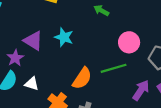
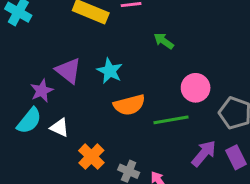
orange semicircle: (82, 78) -> (129, 105), moved, turned 35

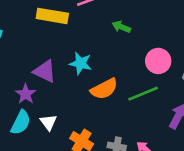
white triangle: (60, 128) -> (48, 122), turned 42

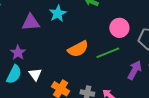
cyan star: (81, 63) -> (58, 13), moved, turned 30
purple triangle: (45, 71) -> (31, 22), moved, turned -30

